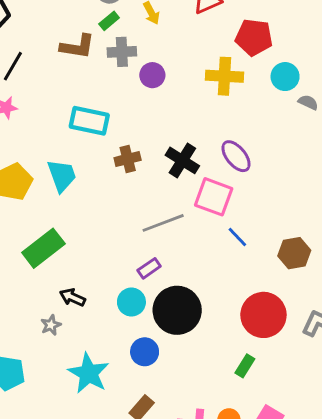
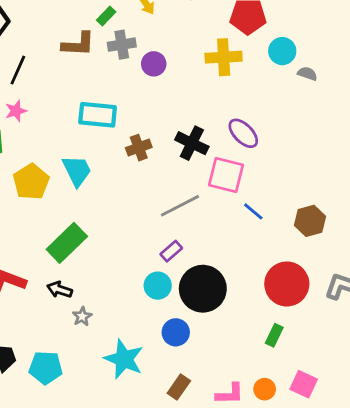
black arrow: (73, 297) -> (60, 290), moved

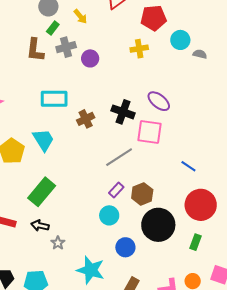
brown L-shape: (78, 44) -> (35, 50), turned 100
yellow cross: (224, 57) -> (139, 49), size x0.7
blue line: (253, 211) -> (188, 166), moved
brown hexagon: (310, 221) -> (142, 194), moved
black circle: (203, 289) -> (158, 225), moved

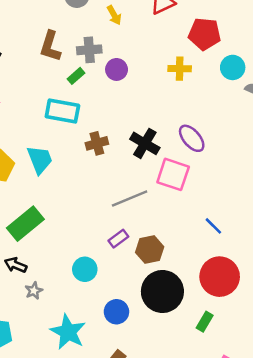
green rectangle: (53, 28) -> (76, 76), moved
cyan circle: (109, 215) -> (85, 269), moved

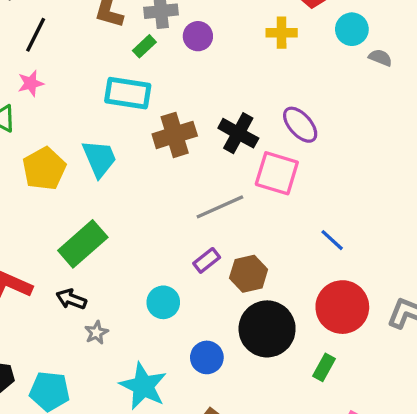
brown cross: (97, 143) -> (175, 135), size x1.4

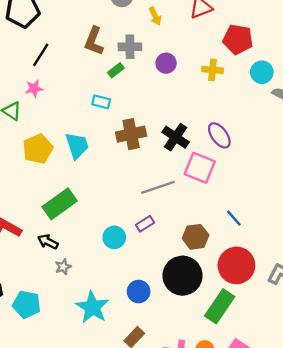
purple circle: (198, 36) -> (166, 63), moved
cyan rectangle: (128, 93) -> (101, 102), size x0.6
brown hexagon: (249, 274) -> (196, 237), moved
cyan circle: (163, 302) -> (114, 237), moved
green rectangle: (324, 367) -> (220, 306), size x1.8

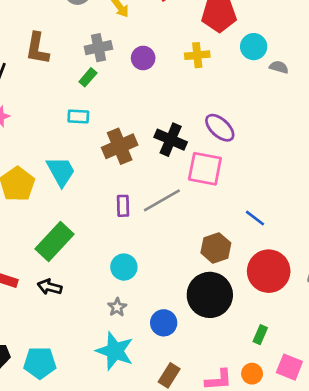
brown L-shape: (94, 41) -> (37, 49), moved
purple rectangle: (145, 224) -> (123, 206), moved, turned -48
gray star: (63, 267) -> (117, 307), moved
green rectangle: (220, 306) -> (260, 335), moved, size x0.5

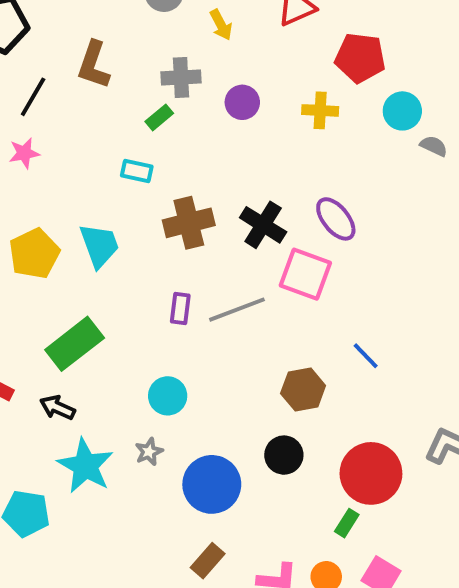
red circle: (269, 271) -> (371, 473), moved
black circle: (210, 295) -> (284, 455), size x0.6
blue circle: (164, 323) -> (212, 484), size x1.5
cyan star: (115, 351) -> (86, 466), moved

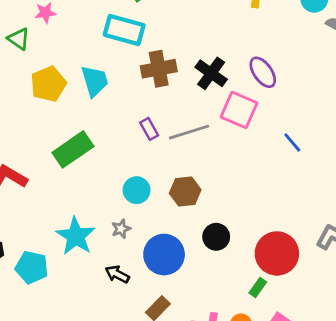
cyan rectangle: (137, 171) -> (124, 30), size x1.8
purple rectangle: (180, 308) -> (149, 129), turned -40
blue line: (366, 356) -> (292, 142), moved
brown hexagon: (303, 390) -> (185, 191), moved
black arrow: (57, 408) -> (117, 274), moved

